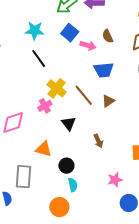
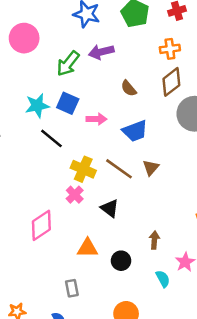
blue square: (70, 33) -> (68, 103), moved
pink arrow: (88, 45) -> (96, 119), moved
brown arrow: (98, 141) -> (154, 240), moved, turned -136
gray rectangle: (23, 177) -> (72, 288), size x0.6
cyan semicircle: (73, 185) -> (163, 279), moved

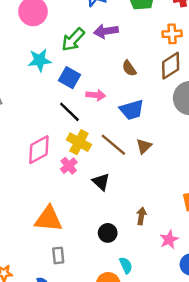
cyan star: (37, 106) -> (40, 60), moved
black line: (51, 138) -> (69, 112), moved
pink diamond: (41, 225) -> (39, 150), moved
orange triangle: (88, 248) -> (48, 219), moved, size x1.4
cyan semicircle: (163, 279) -> (126, 265), moved

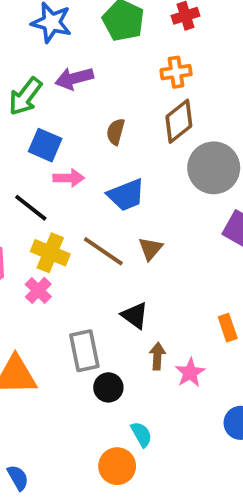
brown semicircle: (129, 68) -> (116, 132), turned 56
blue square: (69, 78) -> (45, 145), moved
black triangle: (101, 182) -> (135, 315), moved
pink star: (169, 239) -> (190, 373), moved
gray rectangle: (58, 255) -> (84, 351), moved, size x1.5

